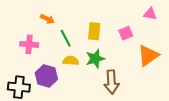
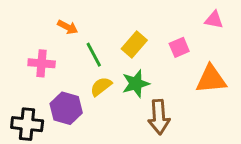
yellow rectangle: (94, 31) -> (134, 44), turned 36
orange triangle: (148, 56) -> (211, 79), turned 30
yellow semicircle: (71, 61) -> (101, 86), turned -42

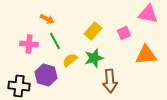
pink triangle: (214, 20) -> (148, 14), size x1.5
green line: (94, 55) -> (55, 41), moved

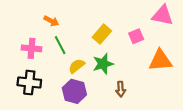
purple hexagon: (46, 75) -> (74, 91), moved
brown arrow: (110, 81) -> (121, 89), size x0.6
black cross: (19, 86) -> (29, 83), moved

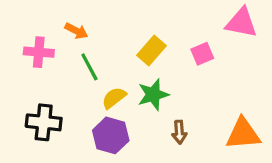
pink cross: (32, 48) -> (39, 52), moved
orange triangle: (160, 61) -> (243, 134), moved

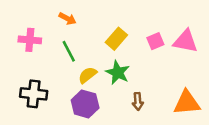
pink triangle: (241, 23) -> (185, 41), moved
orange arrow: (76, 31) -> (67, 19), moved
green star: (153, 95) -> (118, 73), turned -30

